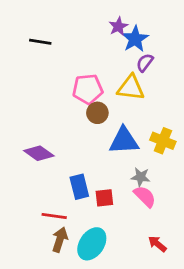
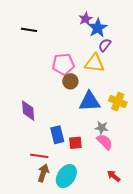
purple diamond: (39, 153) -> (28, 111), turned 50

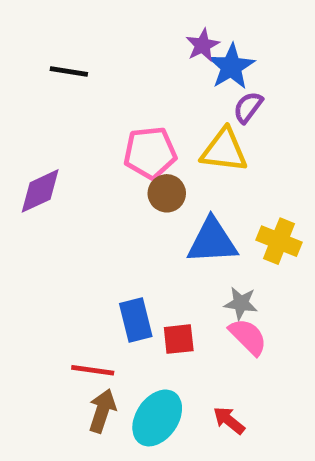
purple diamond: (28, 111) -> (40, 191), moved, turned 70
red arrow: (114, 176) -> (229, 420), moved

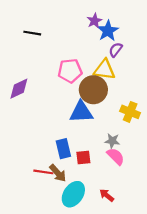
brown circle: (167, 193) -> (93, 90), moved, size x1.6
blue triangle: (212, 241) -> (81, 112), moved
brown arrow: (102, 411) -> (58, 173), moved, turned 120

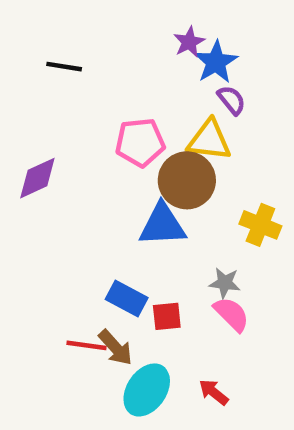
purple semicircle: (116, 50) -> (231, 100), turned 104
blue rectangle: (63, 149) -> (127, 299), turned -48

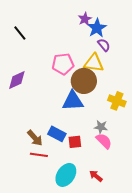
black line: (64, 67) -> (20, 33), moved, turned 42
brown arrow: (115, 348) -> (35, 138), moved

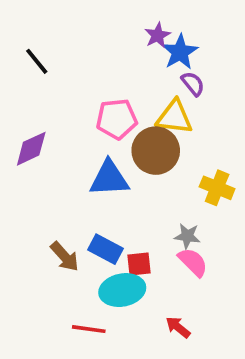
blue triangle: (73, 101) -> (109, 178), moved
red line: (39, 155) -> (89, 329), moved
cyan ellipse: (66, 175) -> (122, 290), moved, turned 45

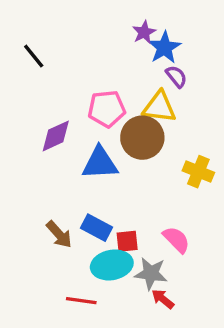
purple diamond: (31, 149) -> (56, 136), moved
gray star: (187, 236) -> (151, 273), moved, size x1.4

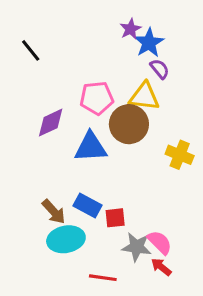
pink semicircle: (176, 240) -> (160, 242), moved
cyan ellipse: (112, 265) -> (66, 239), moved
red arrow: (163, 299) -> (161, 267), moved
red line: (81, 301) -> (103, 278), moved

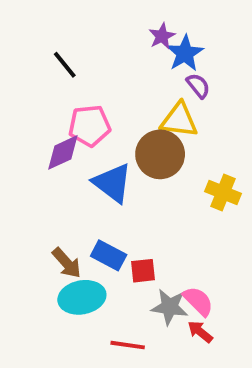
black line: (31, 50) -> (65, 65), moved
pink pentagon: (97, 98) -> (90, 126), moved
blue triangle: (91, 147) -> (112, 183), turned 40

